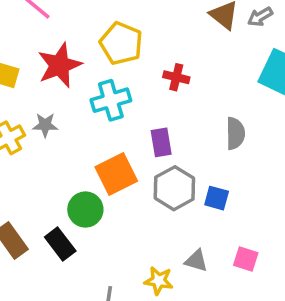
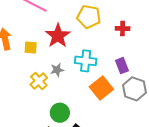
cyan cross: (111, 100) -> (86, 61), moved, turned 35
green circle: (85, 210) -> (60, 113), moved

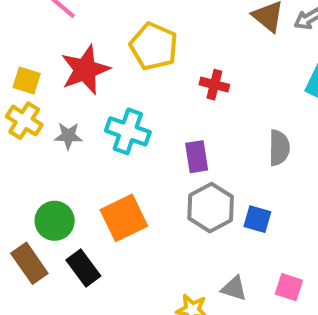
yellow cross: (39, 81) -> (24, 121), moved, turned -30
orange square: (101, 88) -> (124, 218), moved

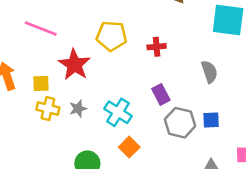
cyan cross: (128, 131) -> (118, 112), moved, turned 32
orange square: (124, 218) -> (129, 147), size x0.7

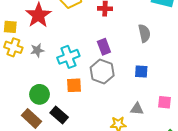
cyan cross: (118, 112) -> (68, 57), turned 30
gray hexagon: (180, 123) -> (102, 72), moved
orange square: (129, 147) -> (74, 85), turned 35

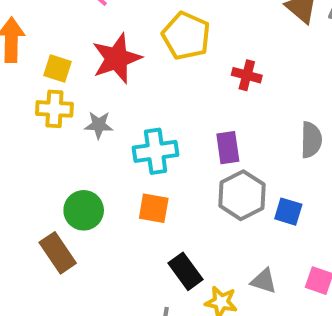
yellow cross: (13, 47) -> (54, 109), turned -30
gray hexagon: (102, 72) -> (242, 195), moved
black rectangle: (59, 115) -> (186, 271), moved

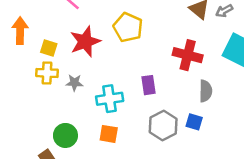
red cross: (247, 75) -> (188, 55), moved, size x1.6
purple rectangle: (228, 148) -> (148, 85), moved
blue square: (288, 212) -> (194, 122), moved

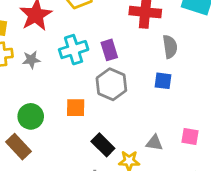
cyan cross: (110, 99) -> (74, 50), moved
gray hexagon: (163, 125) -> (111, 84), moved

